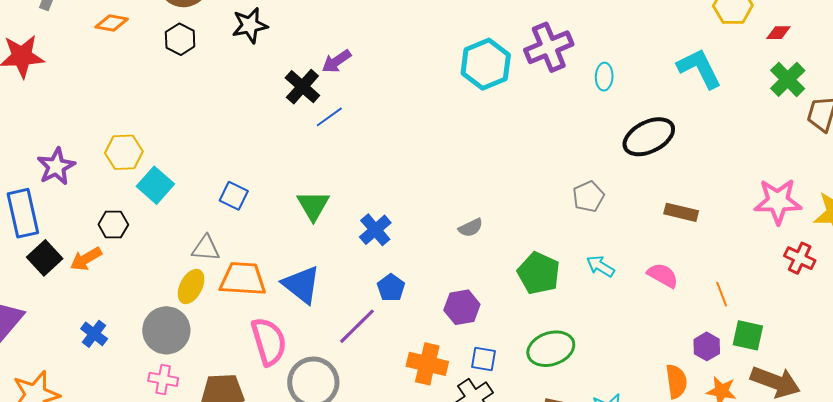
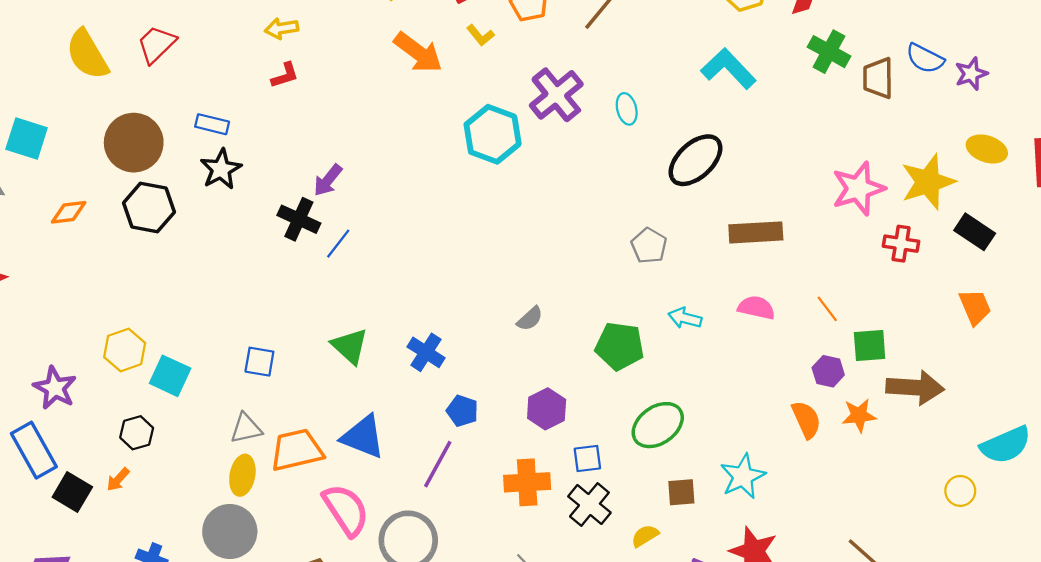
black hexagon: (180, 39) -> (149, 208), size x1.4
brown rectangle: (681, 212) -> (756, 232), size x1.4
orange arrow: (86, 259) -> (118, 479), size x0.7

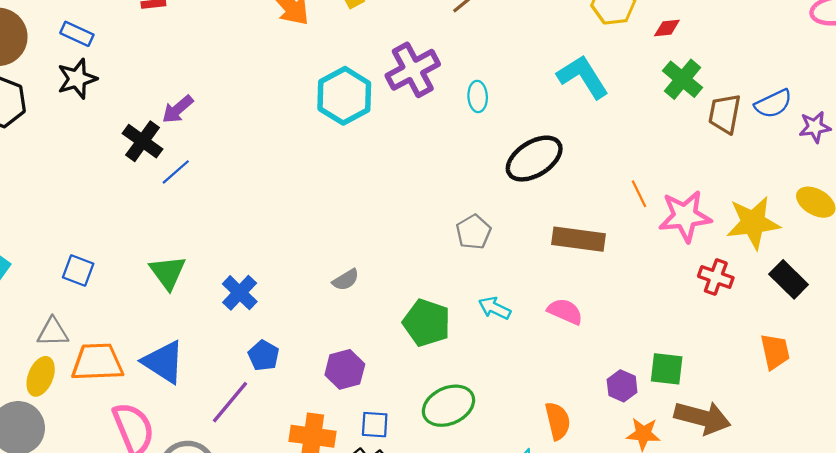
blue semicircle: (925, 58) -> (773, 104), turned -63
orange line: (827, 309) -> (639, 194), moved
orange semicircle: (806, 420) -> (558, 421), moved

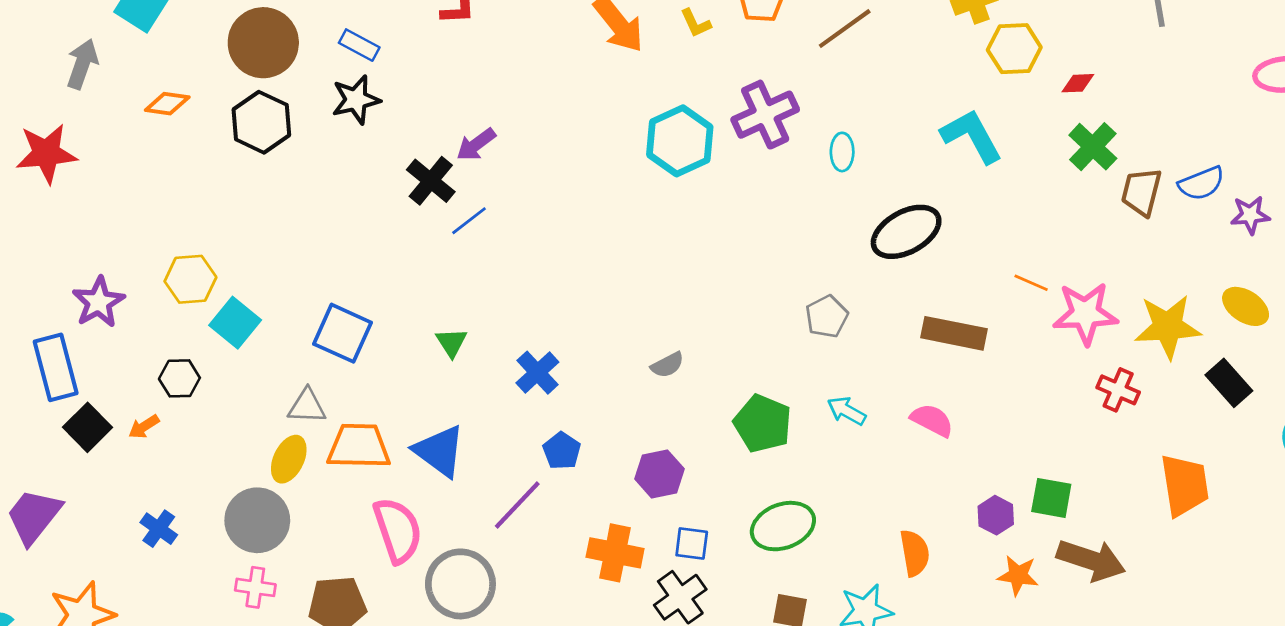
orange line: (639, 194) -> (1031, 283), turned -44
blue square: (78, 270) -> (342, 333), size x1.5
green triangle: (168, 272) -> (451, 342), size x0.7
black rectangle: (789, 279) -> (1229, 383), moved
orange trapezoid: (775, 352) -> (1185, 485), size x1.4

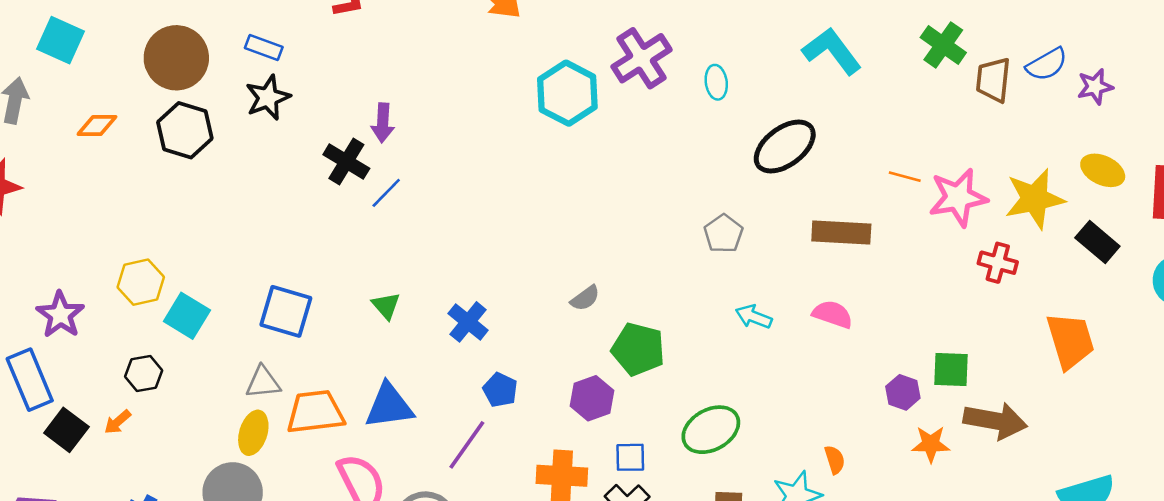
purple arrow: (476, 145) -> (383, 123), turned -42
green pentagon: (763, 424) -> (638, 349), moved
blue triangle: (439, 451) -> (389, 406), turned -36
orange semicircle: (915, 553) -> (835, 460), moved, size x0.7

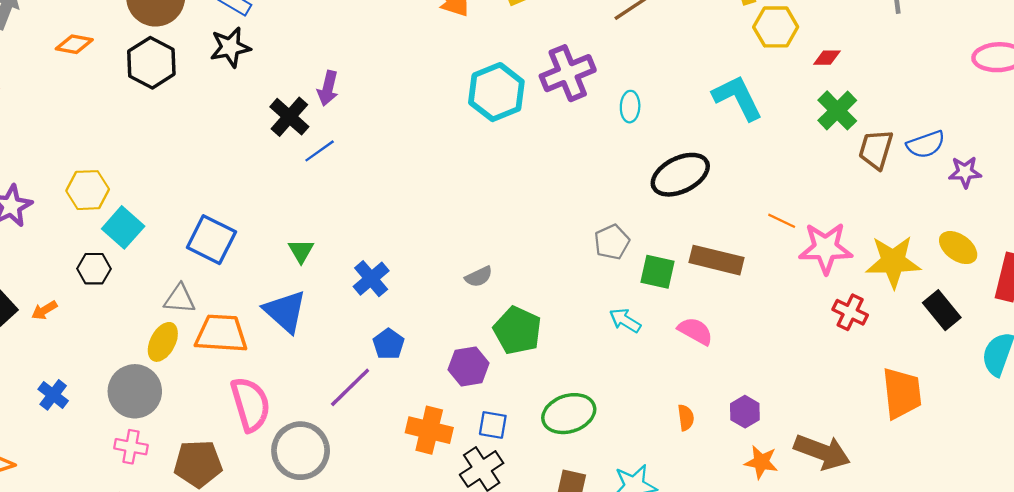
green square: (951, 369) -> (658, 272), moved
black hexagon: (144, 374) -> (94, 269), moved
blue triangle: (389, 406) -> (285, 311), moved, turned 39
orange semicircle: (835, 460) -> (686, 418), moved

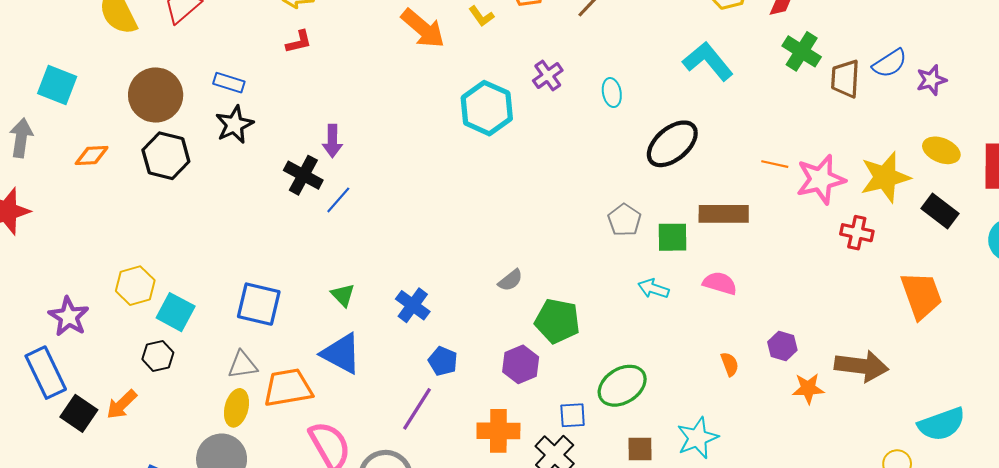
purple cross: (568, 73) -> (548, 75), size x0.6
orange arrow: (44, 310) -> (122, 405), size x1.4
blue square: (493, 425) -> (573, 415), moved

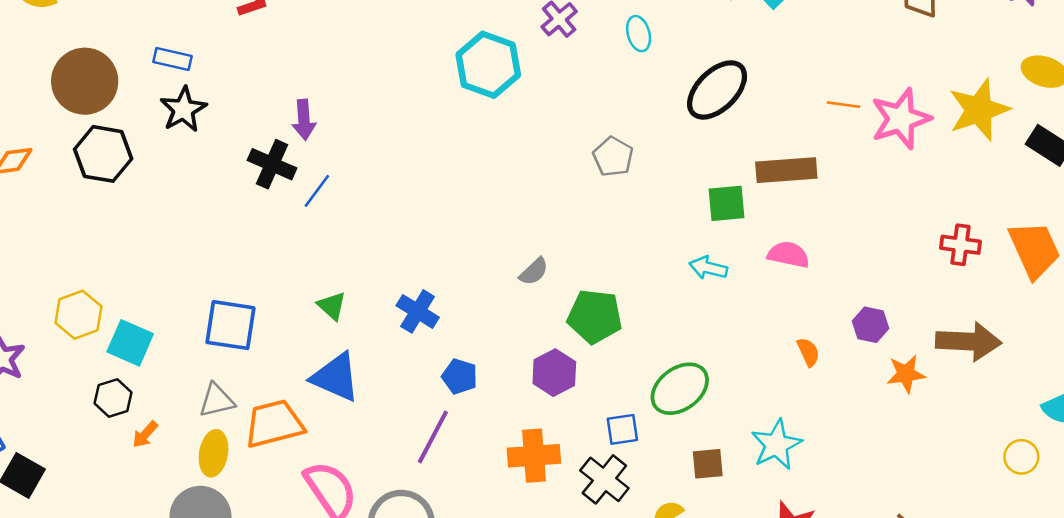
gray pentagon: (624, 220) -> (613, 157), moved
red cross: (857, 233) -> (961, 245), moved
orange arrow: (122, 405) -> (145, 434), moved, size x0.7

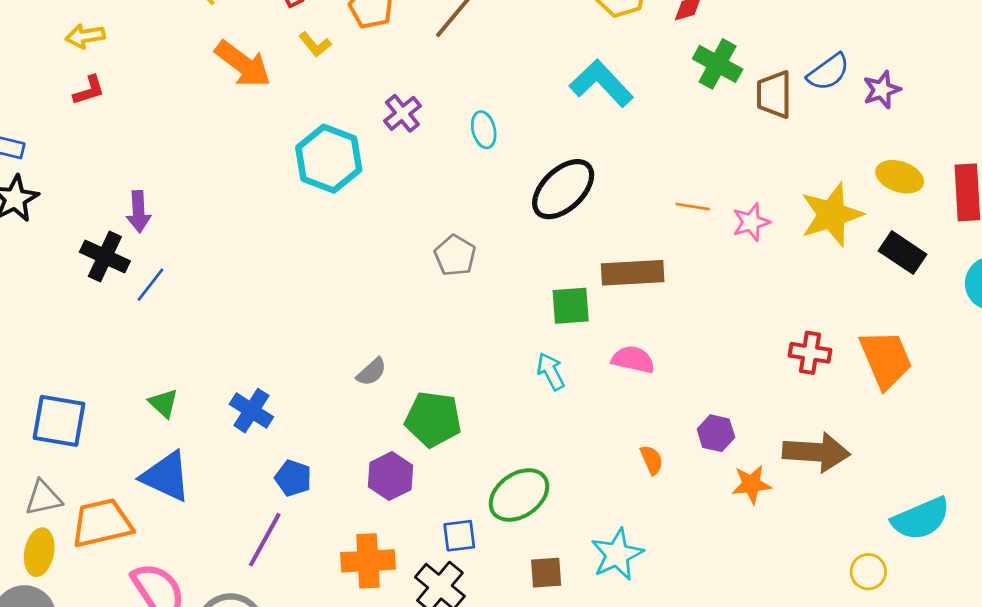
pink star: (901, 119) -> (751, 222), size x0.6
cyan arrow: (708, 268) -> (551, 371), turned 48

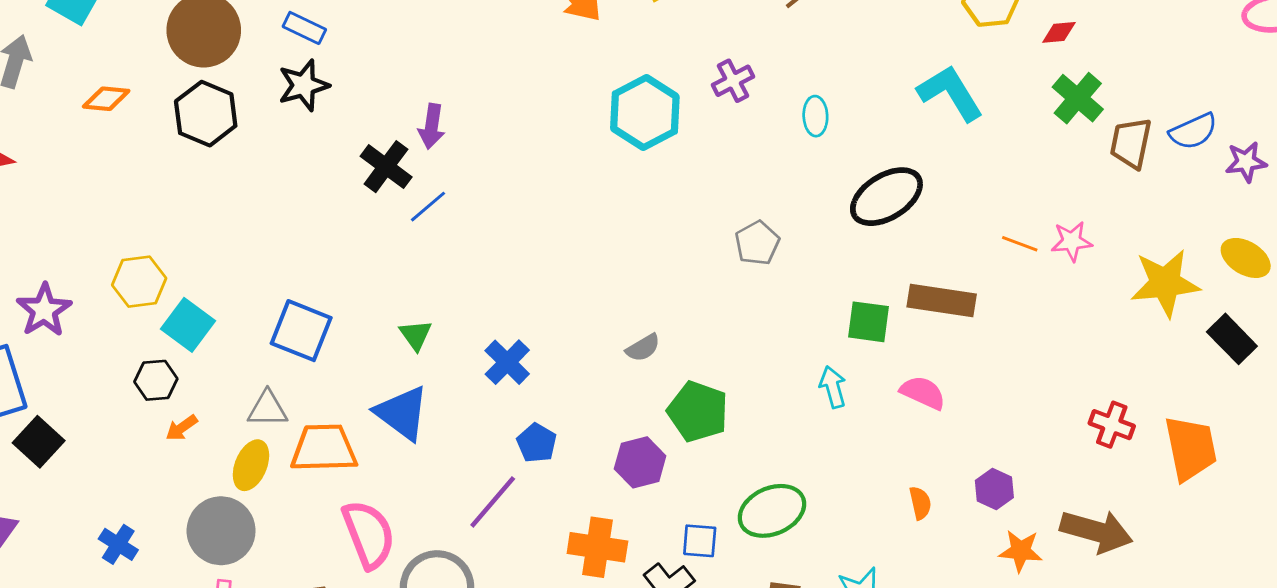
pink star: (751, 222) -> (1072, 241), moved

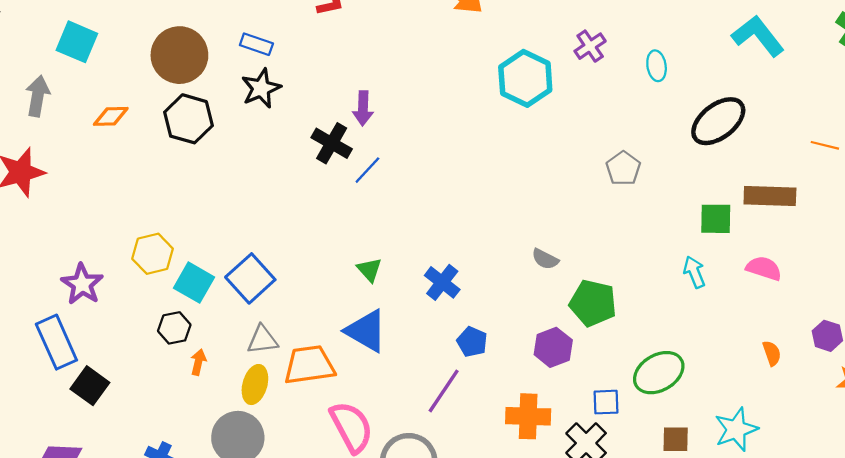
blue square: (301, 331) -> (250, 278), moved, turned 33
gray semicircle: (643, 348) -> (545, 259), turned 64
orange arrow: (182, 428) -> (198, 362), turned 145

